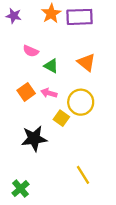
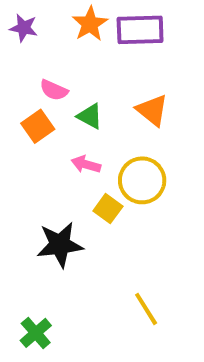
orange square: (26, 92) -> (38, 126), moved

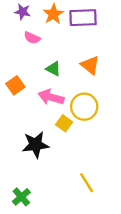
purple star: (24, 28) -> (22, 12), moved
pink semicircle: (54, 90) -> (32, 38), moved
orange square: (38, 126) -> (15, 85), moved
pink arrow: (86, 164) -> (51, 97), size x1.5

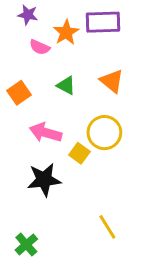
orange star: (53, 14) -> (66, 32), moved
orange square: (15, 85) -> (19, 93), moved
pink arrow: (51, 97) -> (46, 133), moved

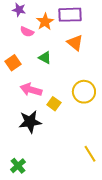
orange triangle: (112, 81) -> (75, 43), moved
yellow circle: (104, 133) -> (84, 92), moved
yellow line: (107, 227) -> (90, 154), moved

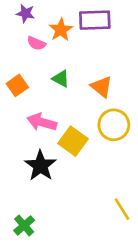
orange triangle: (75, 43) -> (102, 87), moved
yellow square: (54, 104) -> (73, 141), size x1.5
black star: (30, 122) -> (40, 166), turned -30

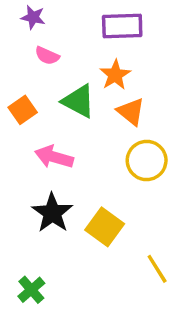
orange star: (61, 30) -> (115, 75), moved
green triangle: (61, 79) -> (78, 101), size x1.5
yellow square: (73, 141) -> (105, 227), moved

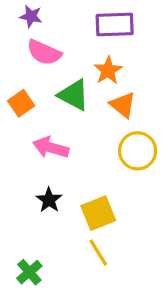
pink semicircle: (47, 56) -> (44, 52), size x1.5
black star: (52, 213) -> (49, 200), size x0.7
yellow square: (105, 227) -> (98, 213), turned 32
yellow line: (157, 269) -> (98, 252), moved

